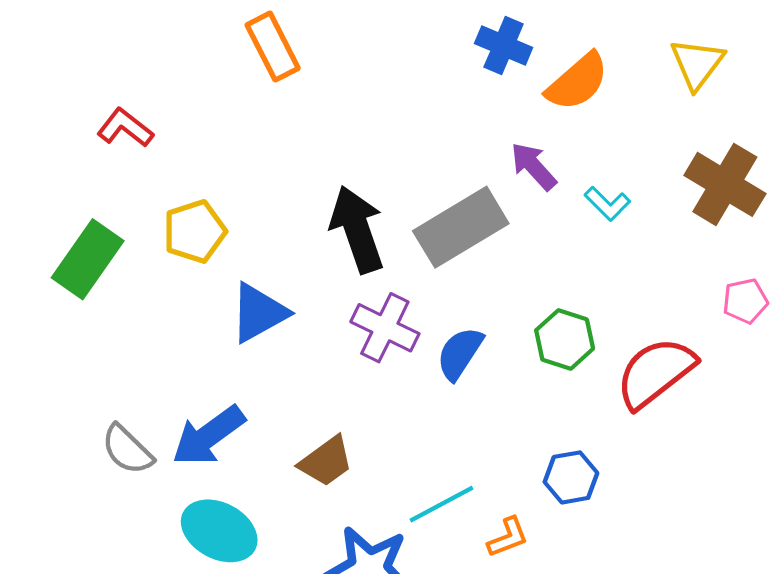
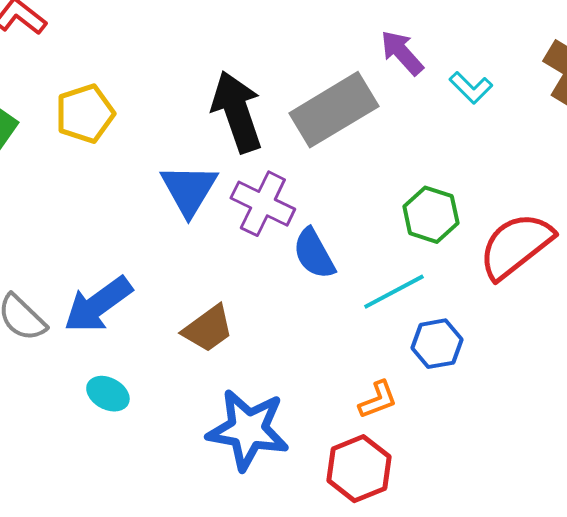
blue triangle: (259, 313) -> (189, 190), moved, turned -30
blue semicircle: (460, 353) -> (314, 254), moved, turned -62
cyan line: (442, 504) -> (394, 292), moved
cyan ellipse: (219, 531) -> (108, 394), size x0.6

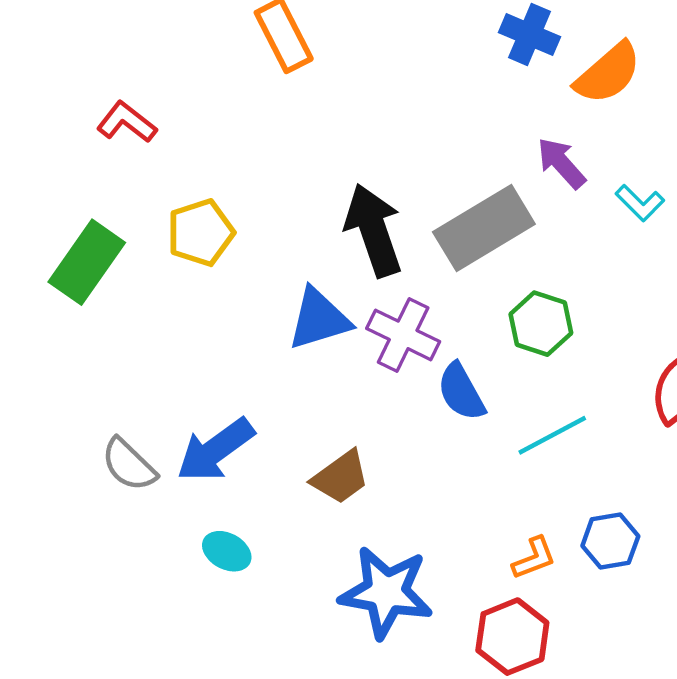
blue triangle: (189, 190) -> (319, 319), turned 42
green hexagon: (431, 215) -> (541, 324), moved
blue hexagon: (437, 344) -> (610, 541), moved

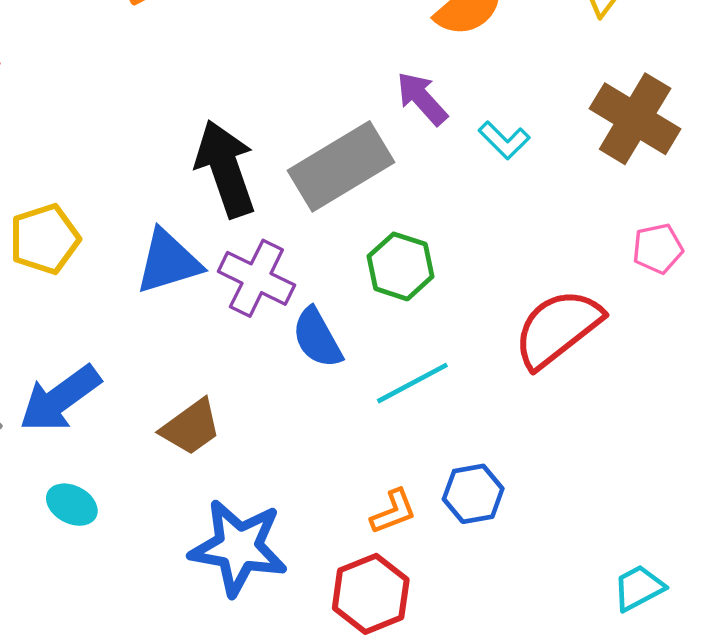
yellow pentagon: (201, 233) -> (44, 239), moved

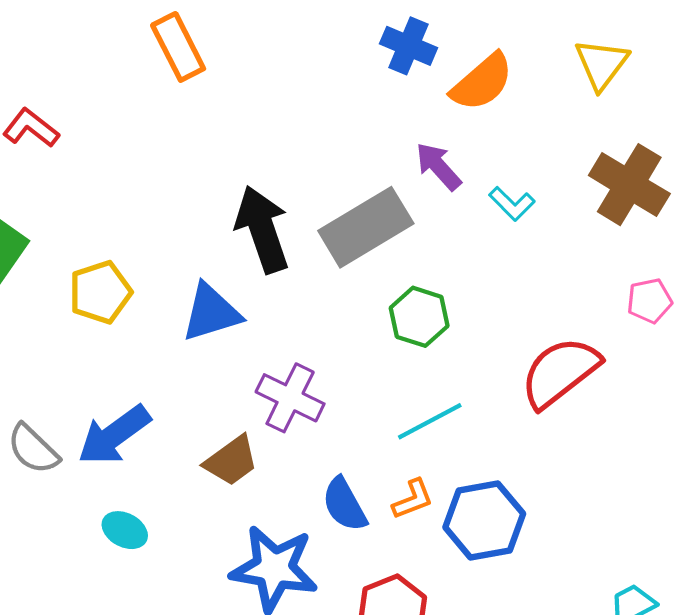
purple cross: (256, 278) -> (290, 398), moved
blue semicircle: (317, 338) -> (344, 505), moved
blue hexagon: (473, 494) -> (484, 521), size x1.5
orange L-shape: (393, 512) -> (413, 499), moved

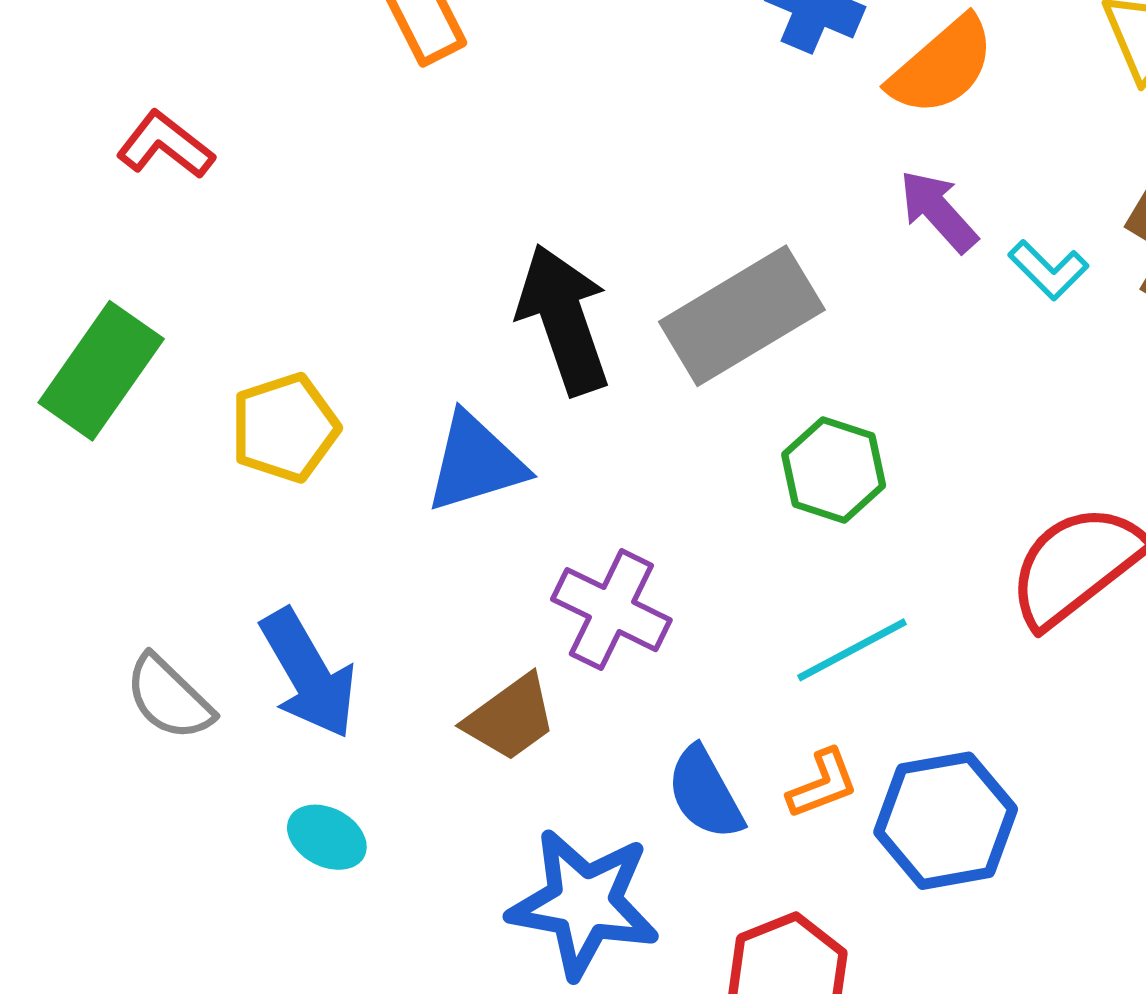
purple arrow: (438, 166) -> (938, 211), moved
cyan L-shape: (512, 204) -> (1048, 270), moved
blue arrow: (114, 435) -> (308, 674), turned -84

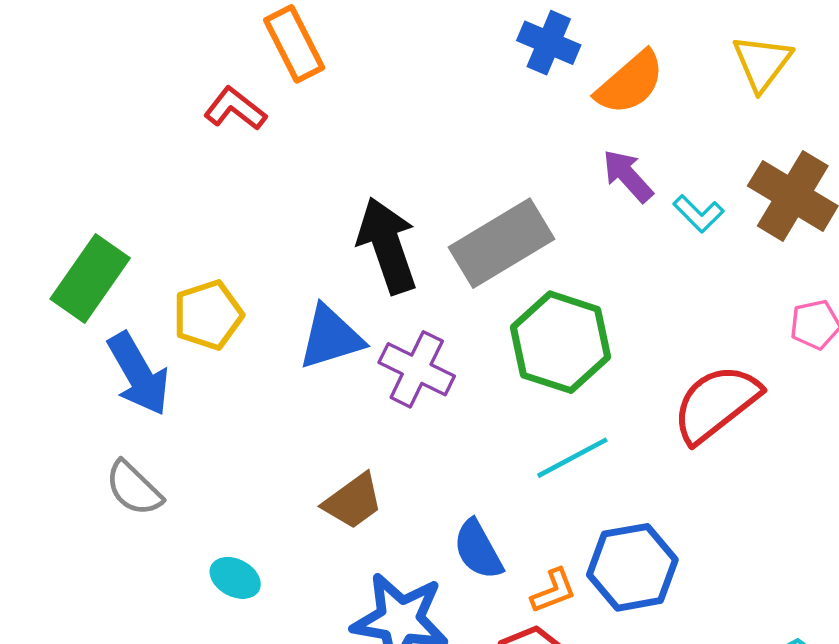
red L-shape: (165, 145) -> (235, 109), moved
green hexagon: (834, 470) -> (561, 342), size x1.5
purple cross: (611, 610) -> (417, 369), moved
blue arrow: (308, 674) -> (138, 374), moved
orange L-shape: (823, 784) -> (553, 591), moved

